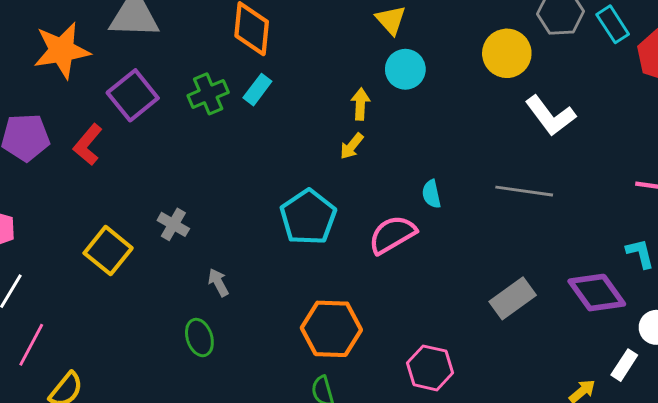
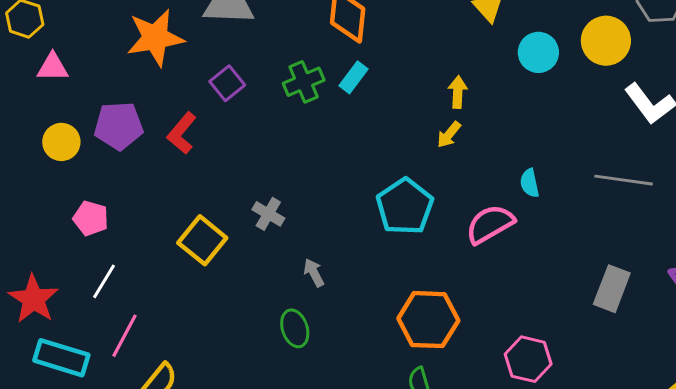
cyan circle: (405, 69) -> (538, 52), moved
purple square: (133, 95) -> (227, 83), size x0.7
gray rectangle: (513, 298) -> (612, 289), turned -33

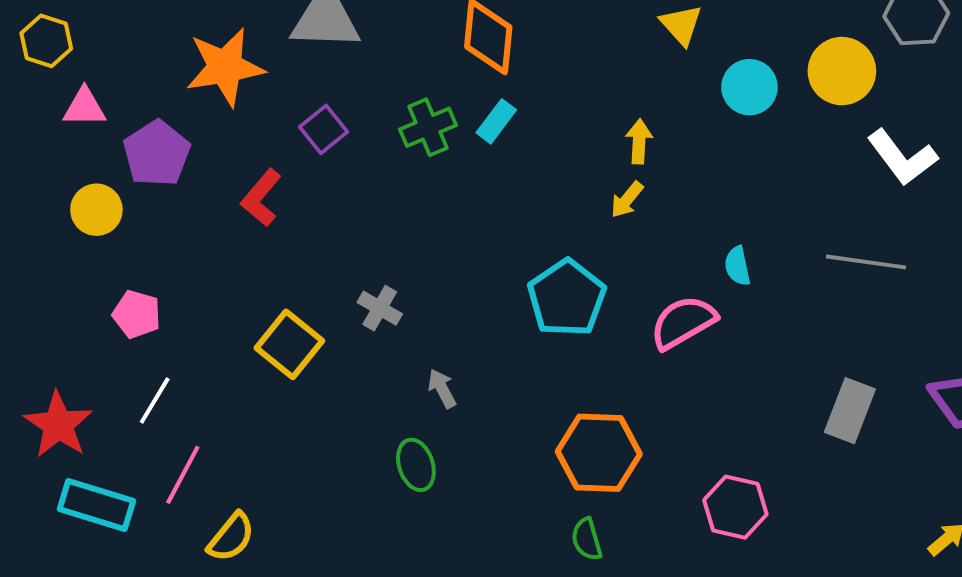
purple pentagon: (119, 126) -> (157, 153), moved, turned -30

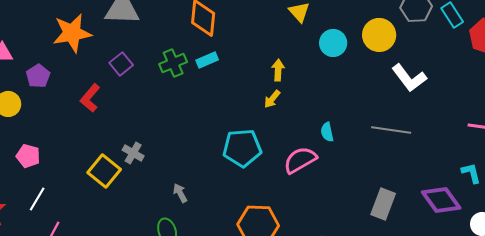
cyan rectangle: (496, 121) -> (207, 60), turned 30
purple pentagon: (157, 153) -> (38, 76), size x0.7
cyan pentagon: (567, 298) -> (242, 148), turned 30
gray cross: (380, 308) -> (133, 153), moved

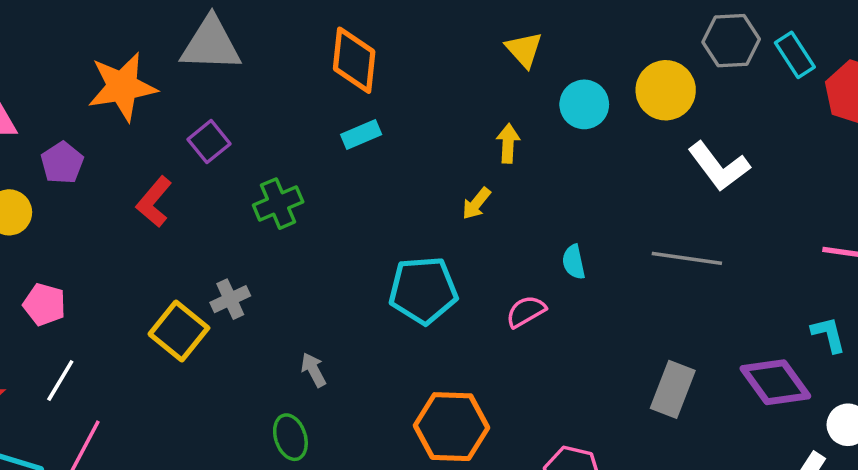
green cross: (173, 63) -> (278, 204), moved
yellow arrow: (278, 70) -> (508, 143), moved
gray cross: (133, 153) -> (230, 299), turned 35
pink semicircle: (300, 160) -> (526, 311), size x0.7

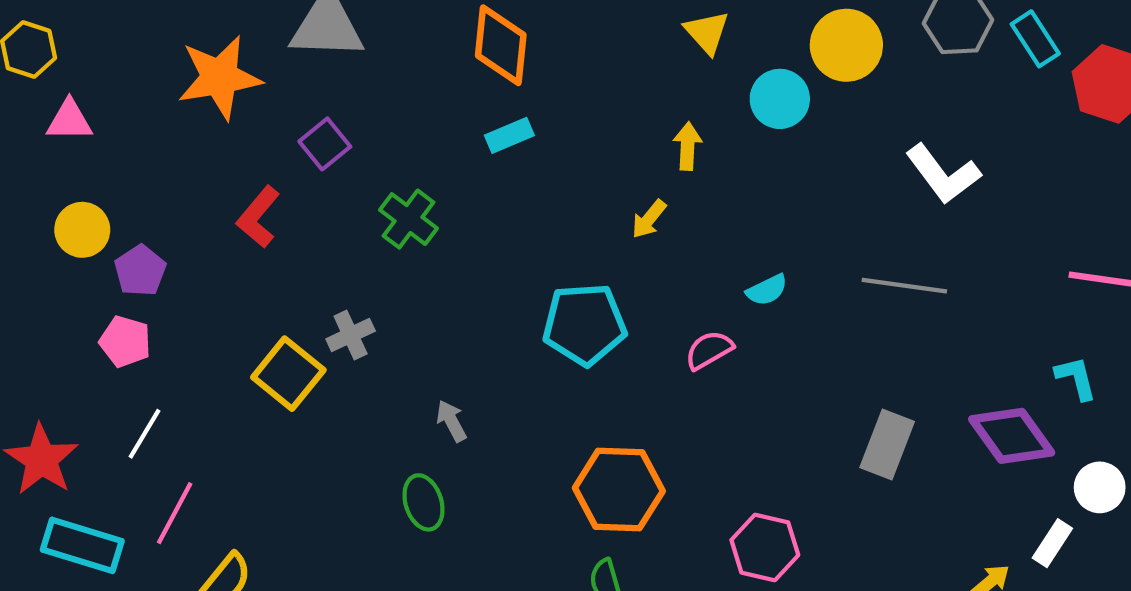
yellow circle: (666, 90) -> (846, 45), moved
purple pentagon: (62, 163) -> (140, 271), moved
green cross: (278, 204) -> (408, 219), turned -30
cyan semicircle: (574, 262) -> (767, 290), turned -104

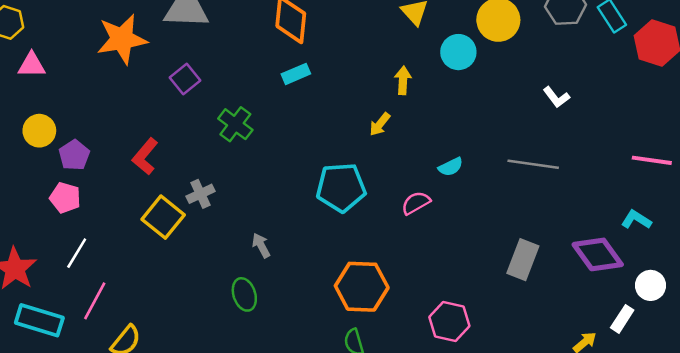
white L-shape: (943, 174) -> (556, 97), size x0.6
red L-shape: (258, 217) -> (145, 156), moved
cyan L-shape: (1076, 378) -> (636, 220), turned -44

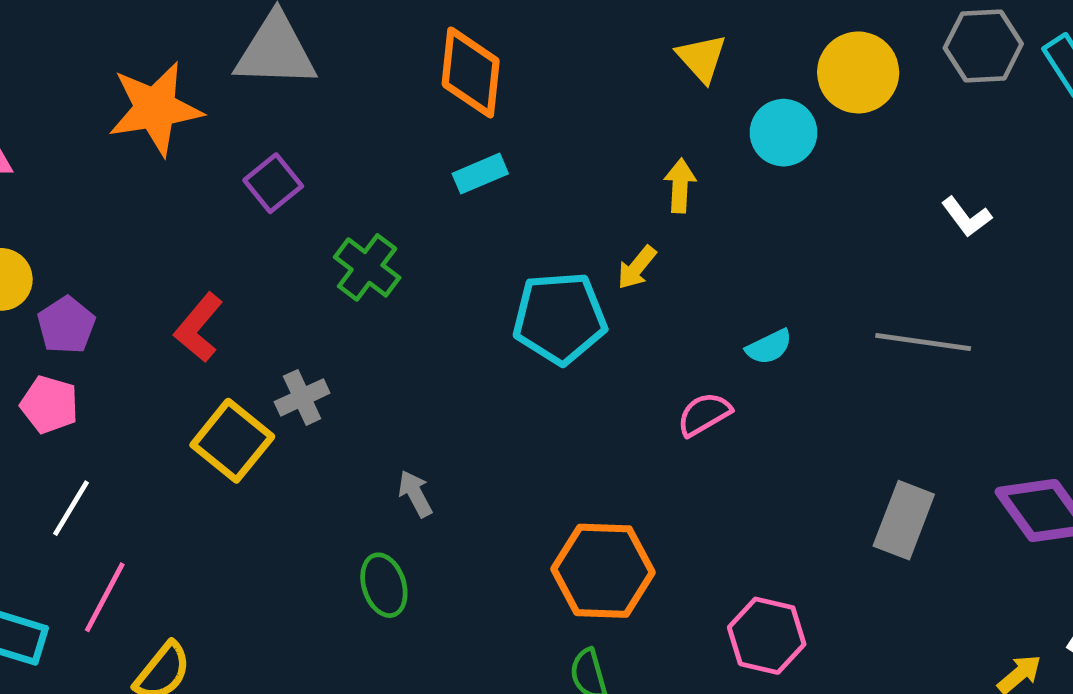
cyan pentagon: (341, 187) -> (560, 318), moved

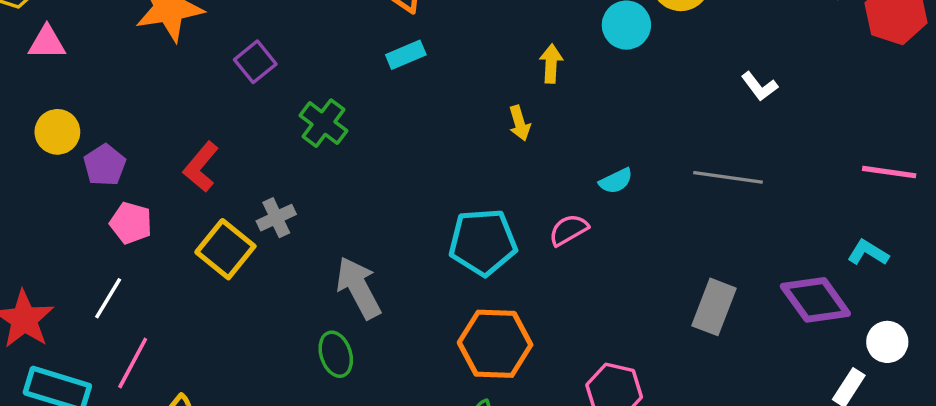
yellow arrow: (637, 267) -> (520, 123), turned -56
cyan pentagon: (560, 318) -> (483, 242), moved
pink pentagon: (49, 405) -> (131, 223), moved
gray arrow: (415, 494) -> (359, 288), size x1.8

